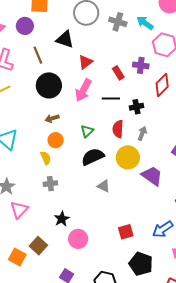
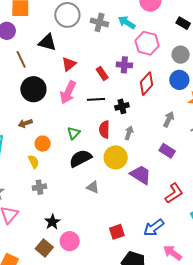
brown arrow: (52, 118) -> (25, 123), moved
brown square: (38, 246) -> (44, 248), moved

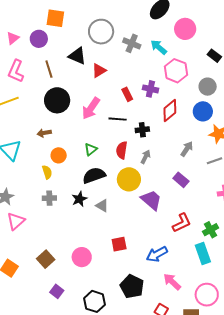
red triangle: (69, 64) -> (99, 70), moved
black star: (52, 222) -> (79, 199), moved
red square: (117, 232) -> (119, 244), moved
pink circle: (70, 241) -> (82, 257), moved

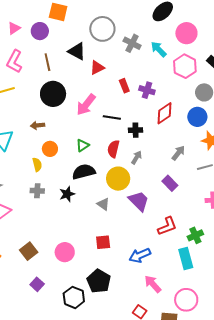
pink hexagon: (176, 71) -> (185, 66), moved
red rectangle: (127, 94) -> (124, 86), moved
gray triangle: (102, 206) -> (103, 204), moved
black pentagon: (132, 286) -> (99, 281), moved

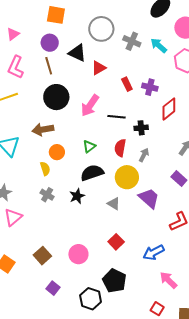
purple circle: (40, 31) -> (50, 43), moved
brown arrow: (37, 125) -> (43, 129), size x1.5
gray cross: (37, 191) -> (47, 195), turned 32
red square: (103, 242) -> (116, 242), turned -35

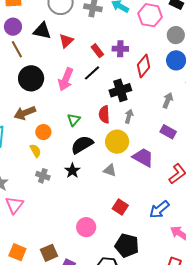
black line: (117, 117) -> (92, 73), moved, turned -36
black cross: (141, 128) -> (120, 90), size x1.5
brown square: (42, 256) -> (49, 253), moved, turned 30

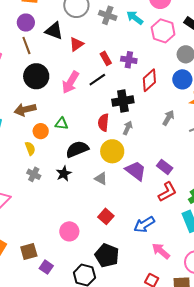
green triangle: (74, 120) -> (61, 124), moved, turned 48
purple rectangle: (168, 132) -> (165, 167), moved

